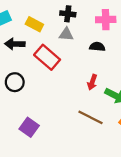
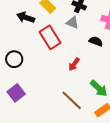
black circle: (15, 82) -> (14, 59), moved
red arrow: (92, 82) -> (74, 64), moved

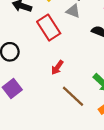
red arrow: (74, 64) -> (57, 67), moved

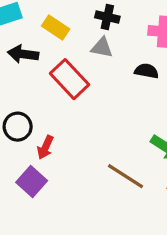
red arrow: (57, 67) -> (45, 147), moved

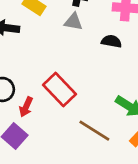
red rectangle: (70, 79) -> (60, 90), moved

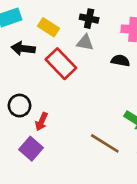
red rectangle: (60, 90) -> (61, 64), moved

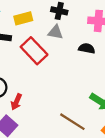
yellow rectangle: (48, 27) -> (23, 18), turned -48

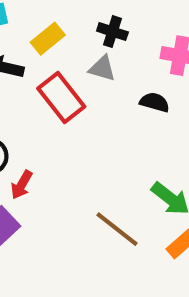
yellow rectangle: (23, 18) -> (48, 39), turned -30

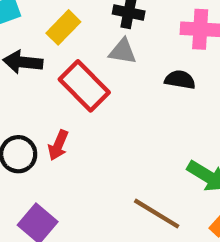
red arrow: (22, 185) -> (58, 145), moved

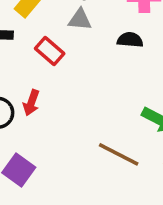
red rectangle: (84, 86) -> (50, 51), size x0.7

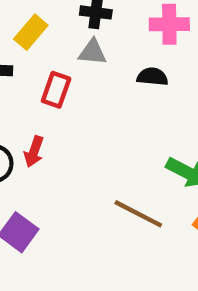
red rectangle: (50, 51) -> (56, 90), turned 68

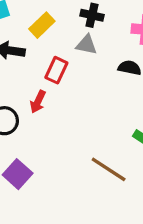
red arrow: (34, 152) -> (38, 102), moved

